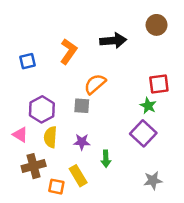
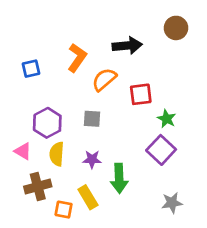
orange semicircle: (95, 84) -> (104, 79), moved
red square: (159, 84) -> (141, 94), moved
green arrow: (106, 159) -> (119, 178), size x1.5

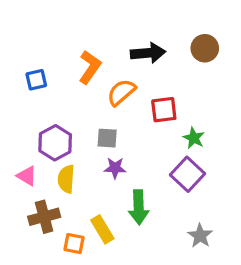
brown circle: (176, 28) -> (205, 48), moved
purple star: (92, 159) -> (115, 168), moved
gray star: (172, 203) -> (200, 236), turned -30

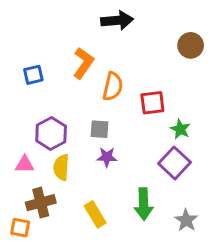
black arrow: (148, 53) -> (117, 20), moved
orange semicircle: (121, 92) -> (113, 87), turned 144
pink triangle: (27, 176) -> (25, 164), turned -30
green arrow: (139, 207) -> (144, 204), moved
orange square: (74, 244) -> (20, 228), moved

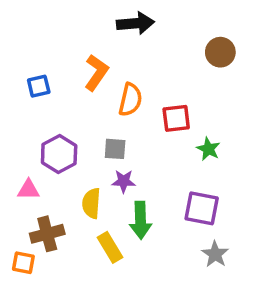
purple square: (174, 163) -> (202, 208), moved, turned -32
yellow semicircle: (61, 167) -> (91, 203), moved
green arrow: (144, 204) -> (141, 220), moved

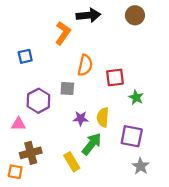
brown circle: (220, 52) -> (135, 15), moved
orange L-shape: (96, 73) -> (63, 33), moved
gray square: (115, 149) -> (67, 89), moved
yellow semicircle: (91, 203) -> (103, 117), moved
green arrow: (141, 220) -> (92, 144), turned -140

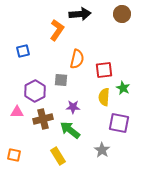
yellow semicircle: (103, 117) -> (104, 97), moved
green arrow: (92, 144) -> (70, 130), moved, turned -90
brown cross: (31, 153) -> (43, 119), moved
yellow rectangle: (72, 162) -> (58, 156), moved
gray star: (141, 166) -> (102, 150), moved

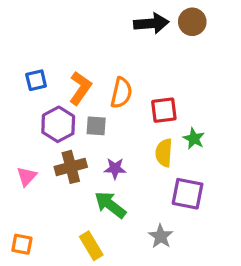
black arrow: (80, 14) -> (151, 23), moved
orange L-shape: (57, 30) -> (80, 88), moved
purple hexagon: (35, 91) -> (58, 124), moved
pink triangle: (17, 112) -> (27, 176), turned -48
brown cross: (43, 119) -> (71, 167), moved

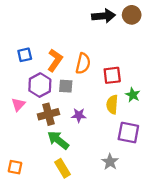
pink triangle: (27, 176) -> (18, 104), moved
green arrow: (110, 205) -> (58, 140), moved

